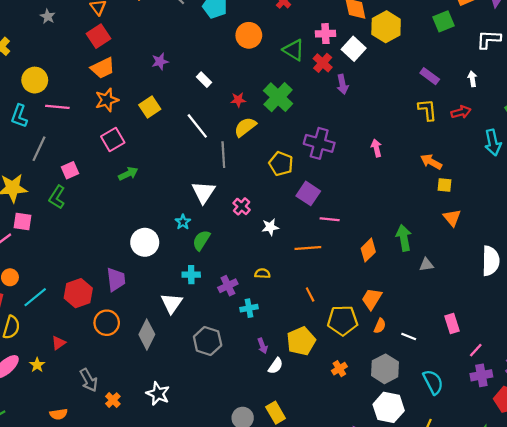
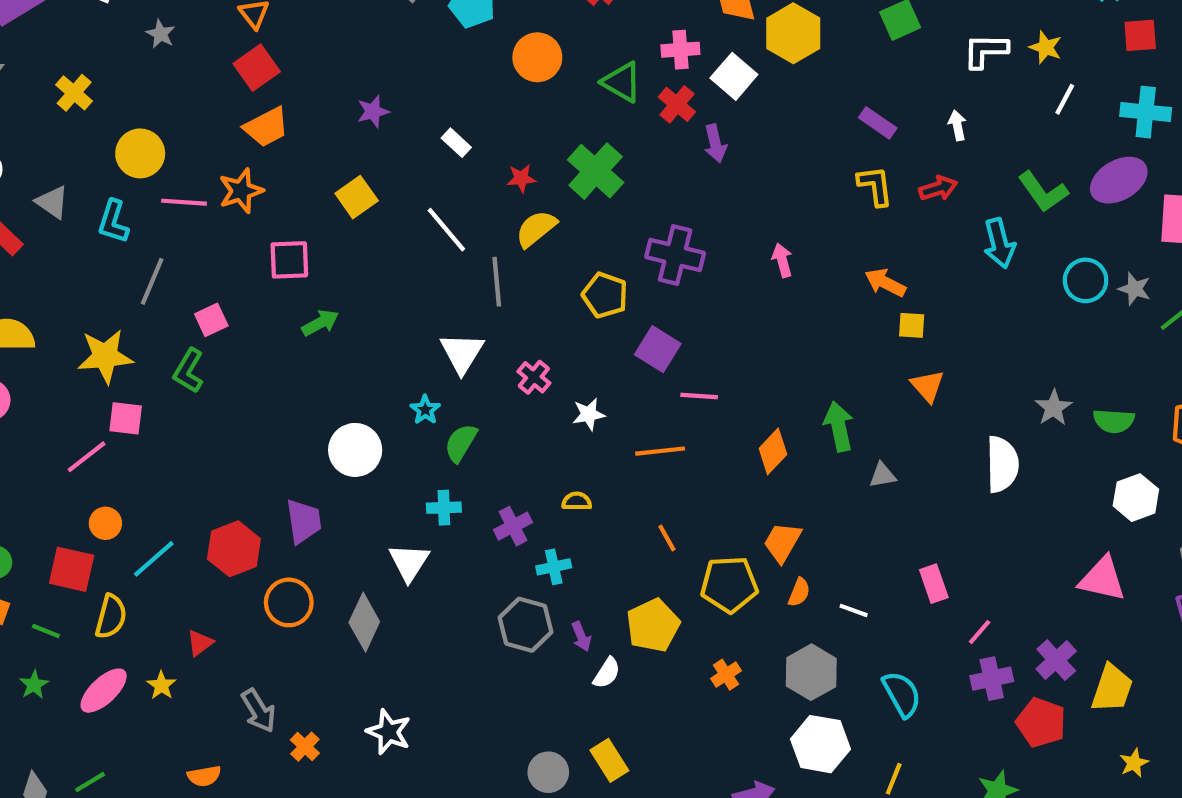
orange star: (107, 100) -> (241, 191), moved
pink square: (113, 139) -> (289, 260), turned 30
gray hexagon: (208, 341) -> (525, 625), moved

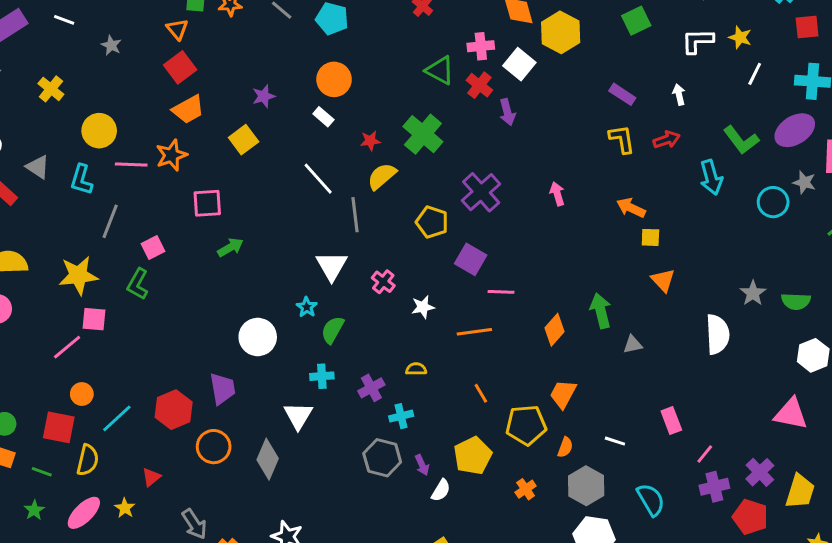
orange circle: (537, 57) -> (334, 79), moved
yellow square: (357, 197) -> (244, 140), moved
purple cross: (675, 255) -> (481, 192), turned 36
gray star: (1135, 289) -> (804, 182), moved
orange semicircle: (799, 592) -> (565, 447), moved

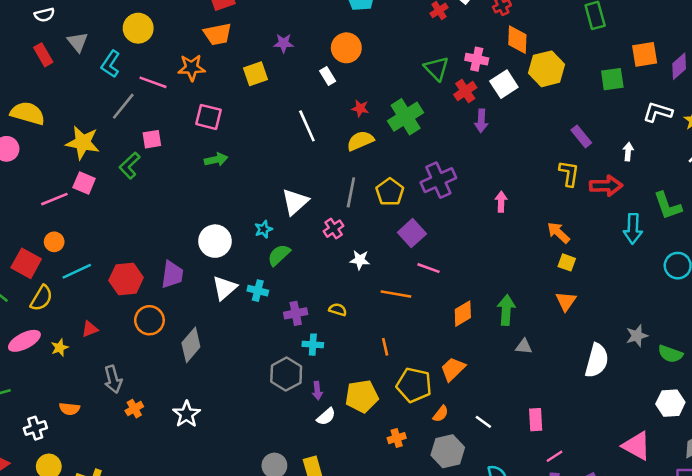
red arrow: (667, 140) -> (606, 186), size x1.4
pink line: (131, 164) -> (153, 82), moved
gray line: (355, 215) -> (351, 192), moved
white triangle: (298, 416) -> (224, 288), moved

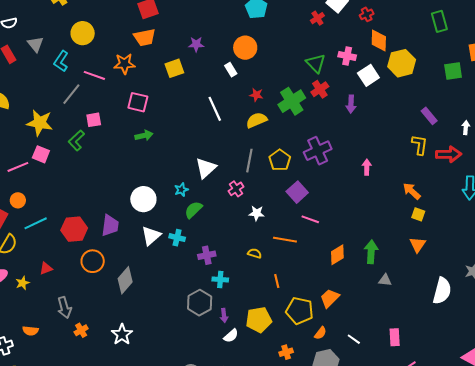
red cross: (465, 91) -> (320, 89), moved
yellow semicircle: (338, 310) -> (255, 253), moved

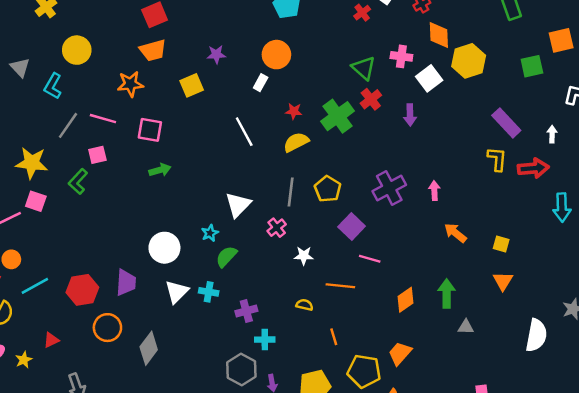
white rectangle: (231, 70) -> (261, 83), turned 64
pink line: (94, 75) -> (103, 119), moved
purple rectangle: (429, 116) -> (506, 123), size x1.4
purple cross: (318, 151) -> (389, 188), moved
orange arrow: (412, 191) -> (455, 233), moved

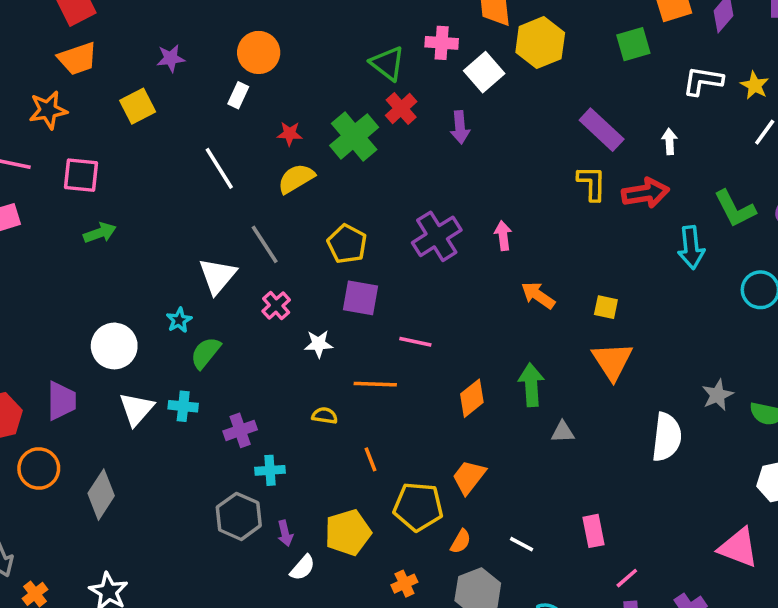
gray line: (291, 192) -> (265, 244), moved, turned -36
purple square: (352, 227) -> (361, 298), moved, turned -30
orange triangle: (503, 281) -> (612, 361), size x1.4

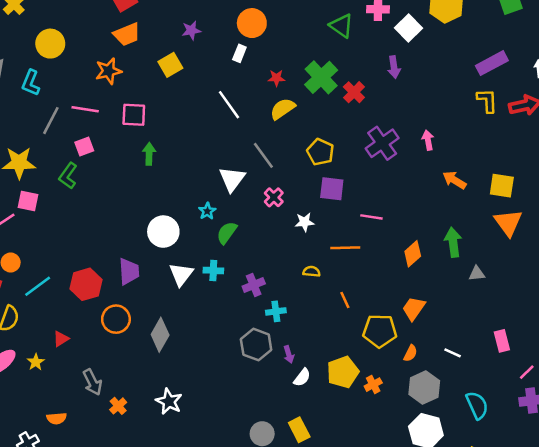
red cross: (401, 109) -> (354, 92), moved
purple rectangle: (602, 130) -> (492, 63), turned -68
green arrow: (100, 233) -> (149, 154), turned -65
yellow square: (606, 307) -> (502, 186), size x1.5
yellow pentagon: (348, 532) -> (343, 372), moved

